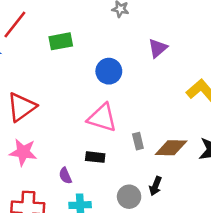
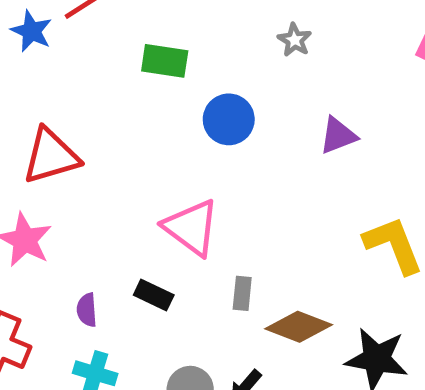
blue circle: (109, 71) -> (229, 119), moved

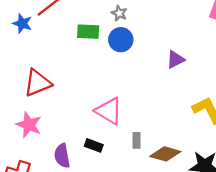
gray star: (295, 40) -> (119, 13), moved
blue circle: (229, 119) -> (121, 40), moved
purple semicircle: (87, 310) -> (62, 156), size x1.5

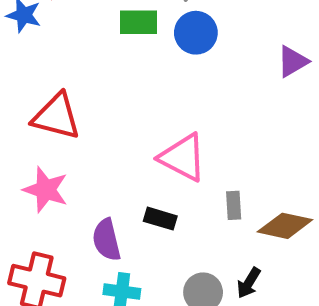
red triangle: (37, 83) -> (56, 116), turned 40

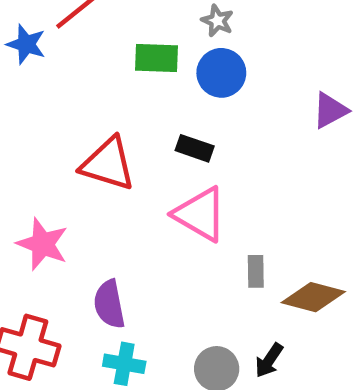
red triangle: (56, 116) -> (108, 164), moved
black rectangle: (160, 219) -> (195, 148), moved

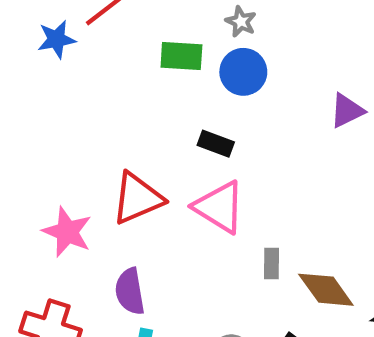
blue star: (26, 44) -> (57, 39), turned -30
red triangle: (108, 164) -> (137, 198), moved, turned -42
brown diamond: (313, 297) -> (326, 290), turned 38

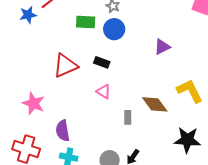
red triangle: (137, 198) -> (65, 66), moved
pink triangle: (219, 207) -> (104, 92), size x0.6
brown diamond: (326, 290) -> (155, 104), moved

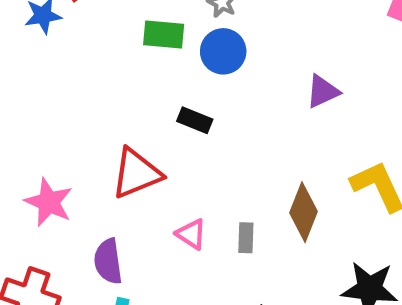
red triangle: (65, 66) -> (136, 173), moved
pink triangle: (104, 92) -> (191, 234), moved
brown diamond: (155, 104) -> (304, 212), turned 56

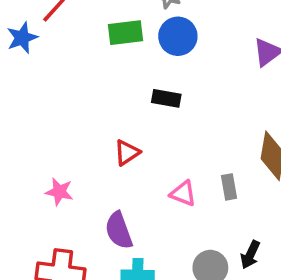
red triangle: (136, 173) -> (127, 153), size x0.6
pink star: (49, 202) -> (59, 192), size x0.7

